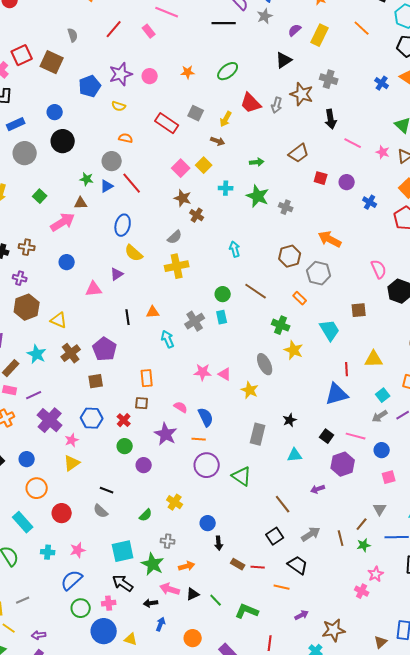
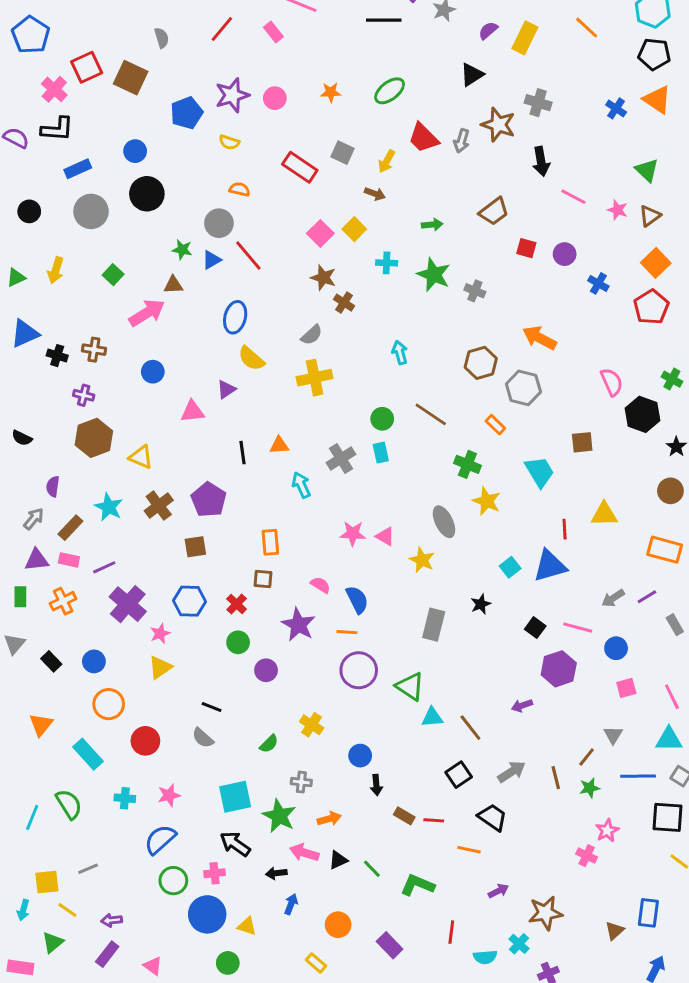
cyan square: (383, 395) -> (510, 567), moved
cyan triangle: (295, 455) -> (432, 717), moved

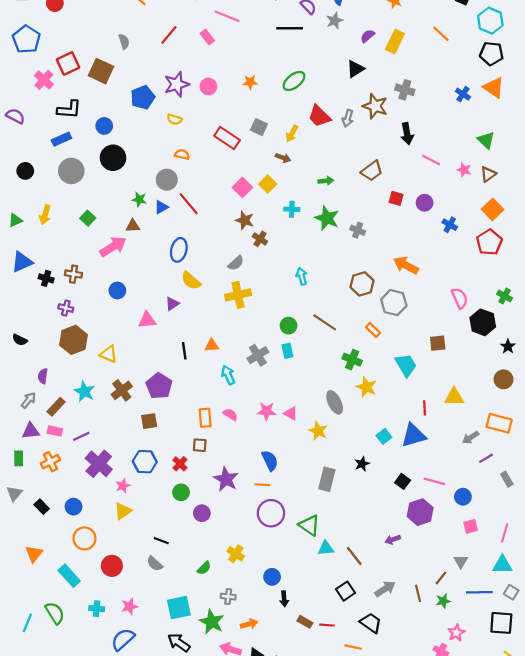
black L-shape: (57, 129) -> (69, 109), moved
pink semicircle: (320, 585) -> (230, 414), moved
gray arrow: (613, 598) -> (471, 438), moved
pink line: (672, 697) -> (505, 533), turned 42

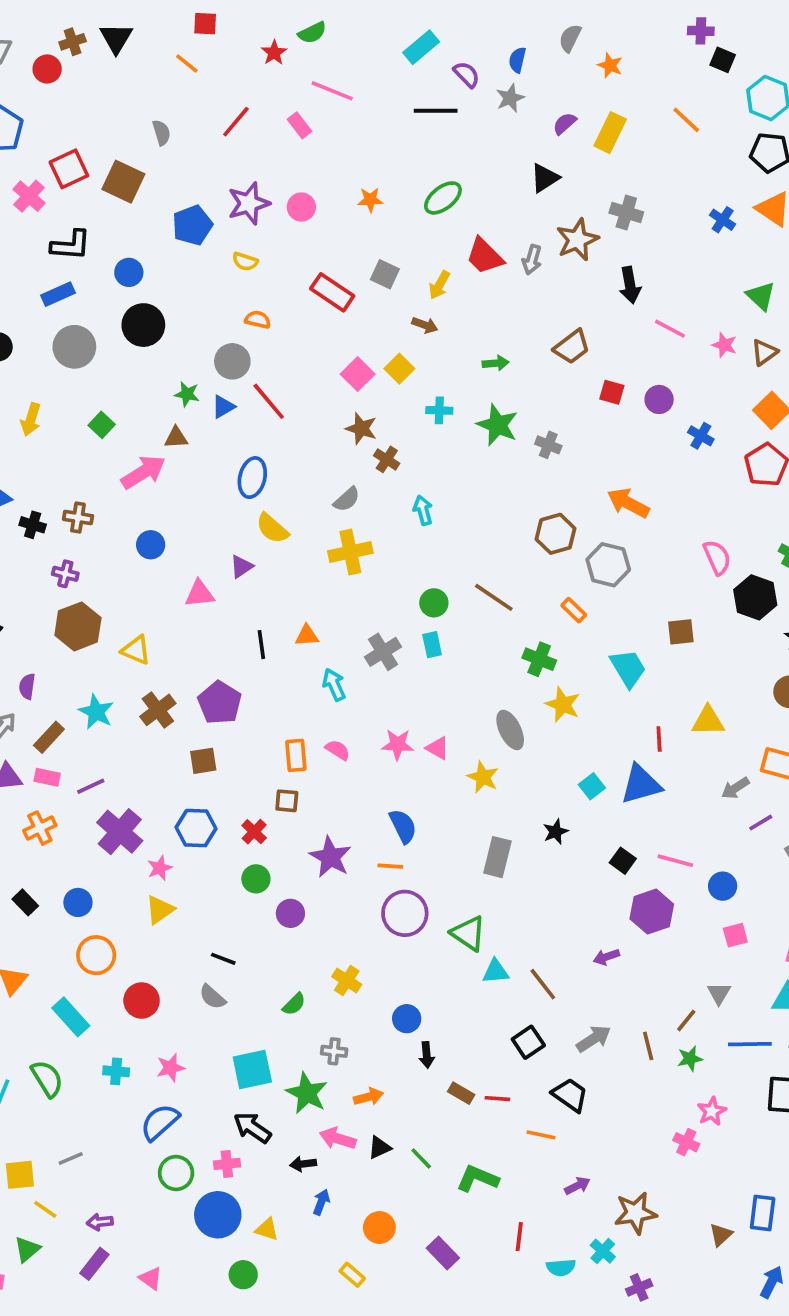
brown star: (375, 106) -> (577, 240), turned 30
cyan arrow: (302, 276) -> (423, 510), moved

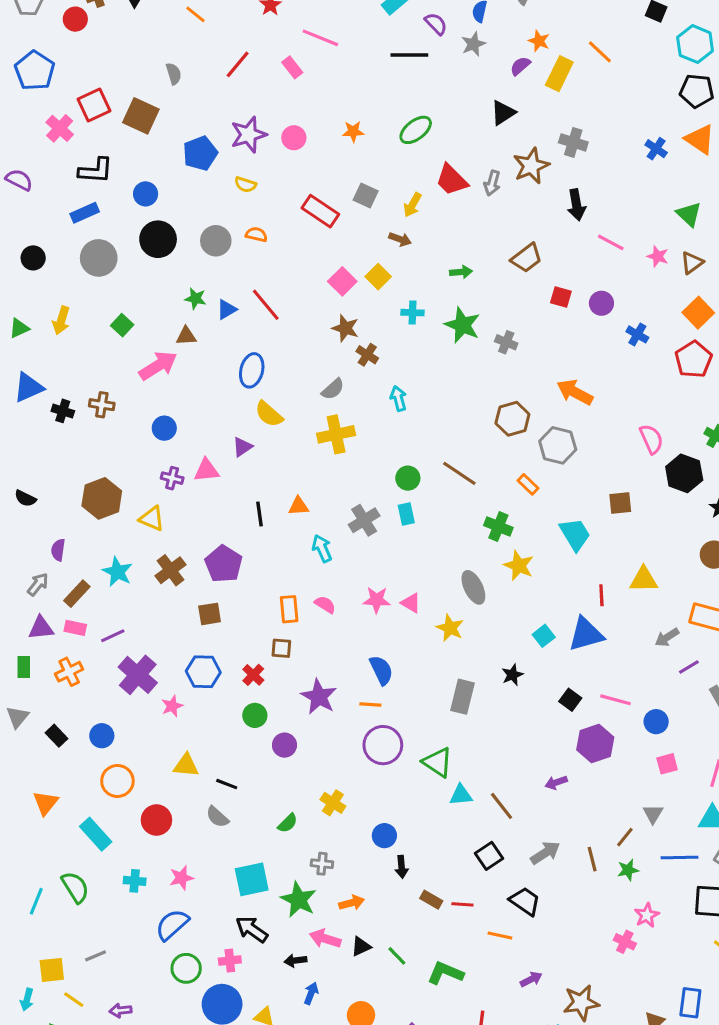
orange star: (610, 65) -> (539, 41), moved
orange line: (686, 120) -> (600, 52), moved
gray circle: (232, 361) -> (216, 241), moved
purple cross: (65, 574) -> (172, 478), moved
yellow triangle: (160, 910) -> (186, 765), moved, turned 40

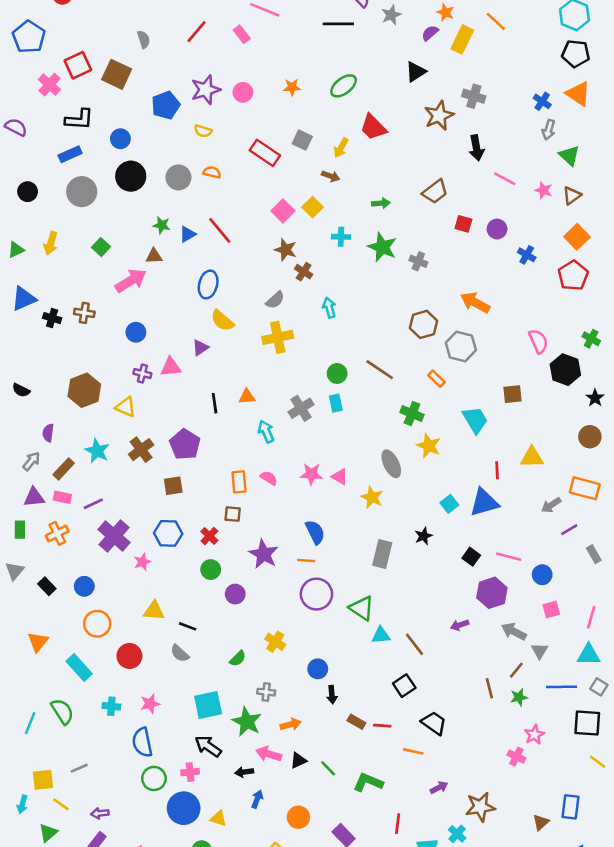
gray arrow: (492, 183) -> (549, 130), moved
gray arrow: (545, 853) -> (514, 631), moved, turned -120
blue semicircle: (172, 925) -> (142, 742), turned -60

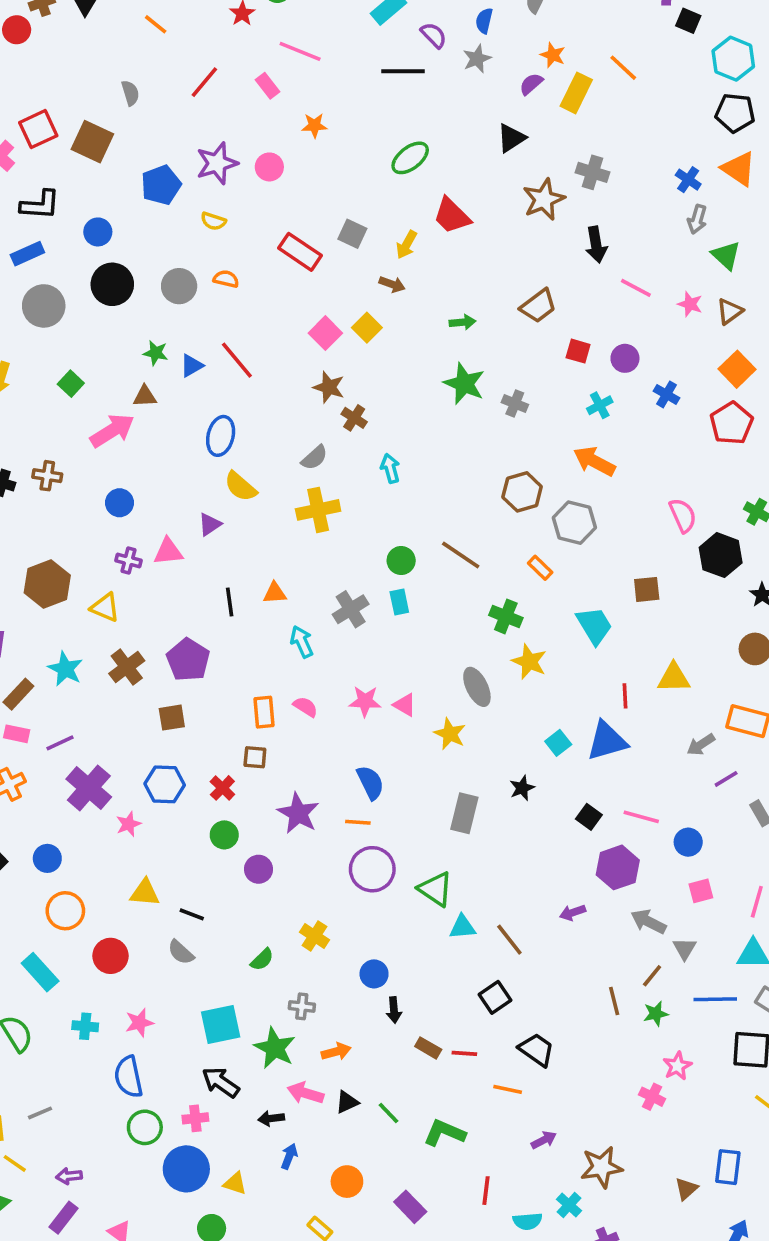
orange star: (292, 87) -> (314, 125), moved
cyan cross: (341, 237) -> (600, 405), moved, turned -30

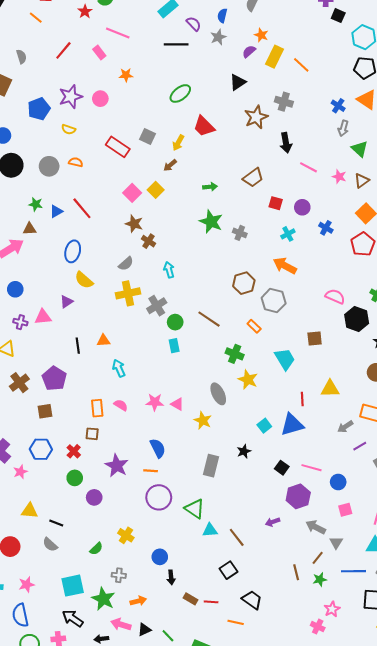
orange line: (623, 68) -> (301, 65), moved
brown arrow: (392, 284) -> (170, 165), turned 120
pink semicircle: (683, 515) -> (335, 296), turned -42
gray cross: (351, 609) -> (157, 306), moved

